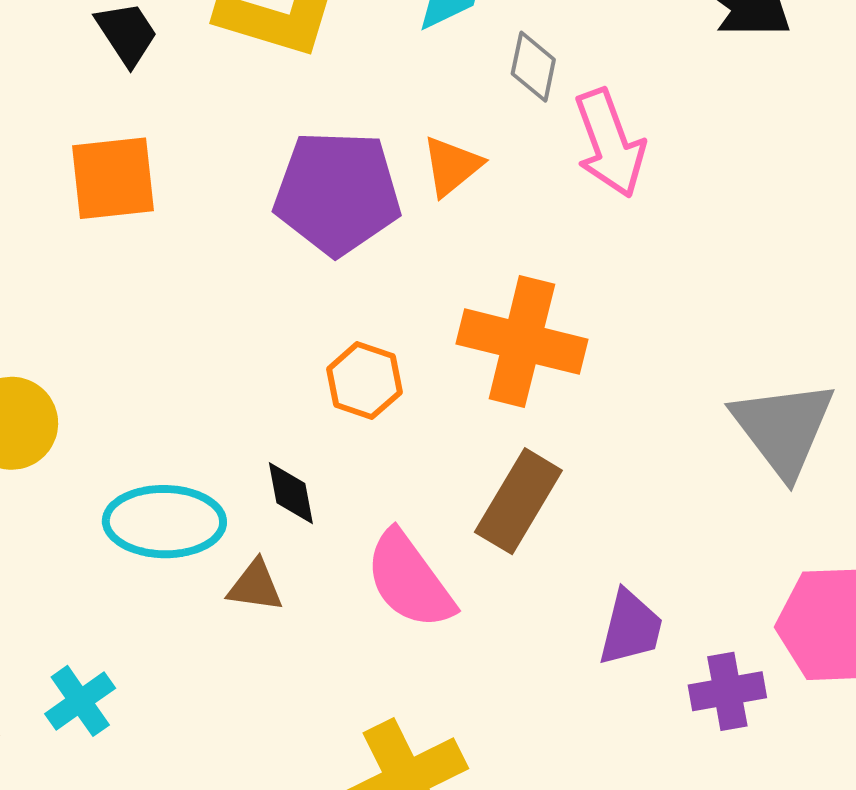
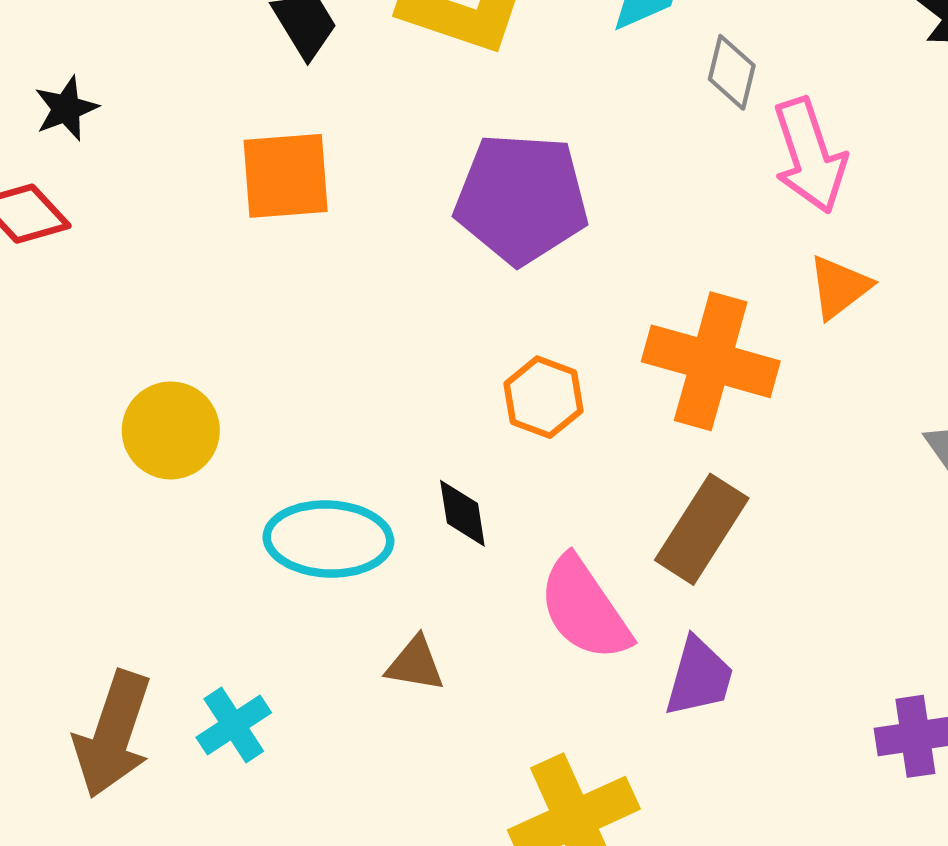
orange triangle: (452, 166) -> (839, 287), moved
brown triangle: (255, 586) -> (415, 664), moved
purple trapezoid: (631, 628) -> (699, 677), moved

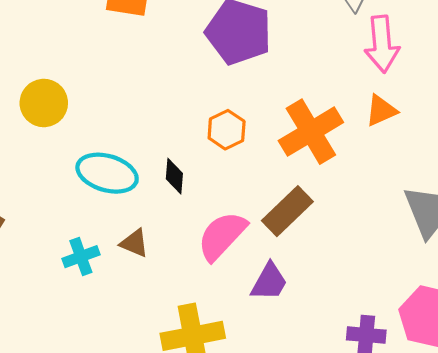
orange cross: (711, 361) -> (311, 132), turned 30
pink semicircle: (584, 609) -> (222, 236), turned 64
cyan cross: (234, 725) -> (81, 257), moved

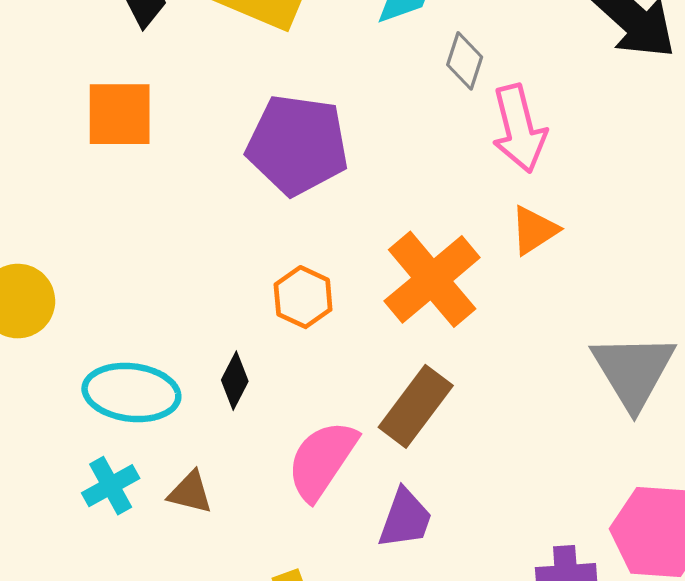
black diamond: (174, 176) -> (235, 381), turned 32
cyan cross: (81, 257) -> (111, 486), moved

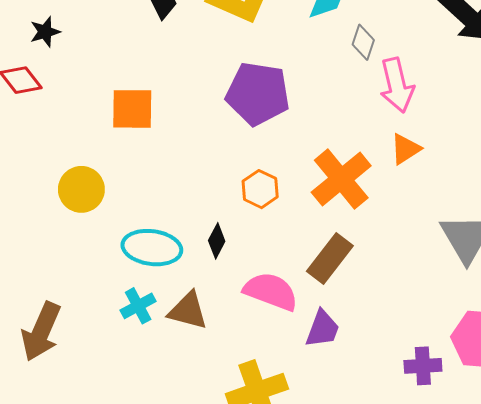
orange square: (120, 114) -> (132, 109), moved
pink semicircle: (322, 460) -> (271, 291), turned 76
brown triangle: (190, 492) -> (188, 311), size x1.4

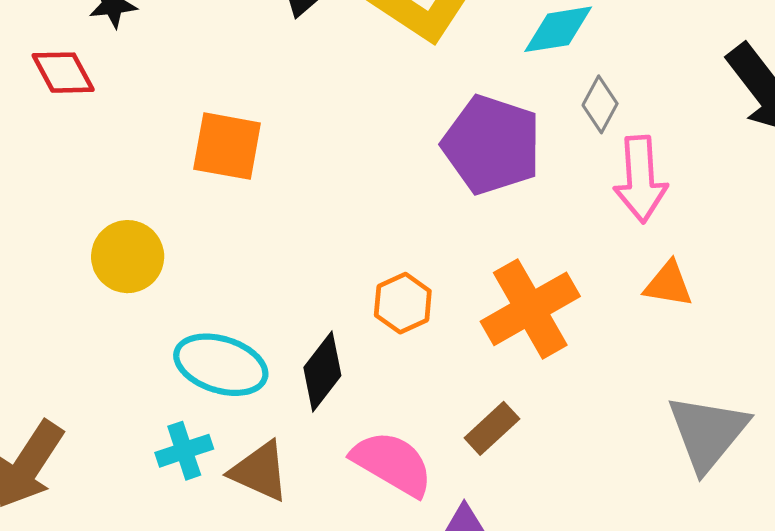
purple pentagon: (258, 94) -> (492, 145), moved
orange triangle: (405, 149) -> (668, 284), moved, turned 32
black diamond: (217, 241) -> (322, 372), size x1.4
brown rectangle: (330, 258) -> (492, 428), size x0.7

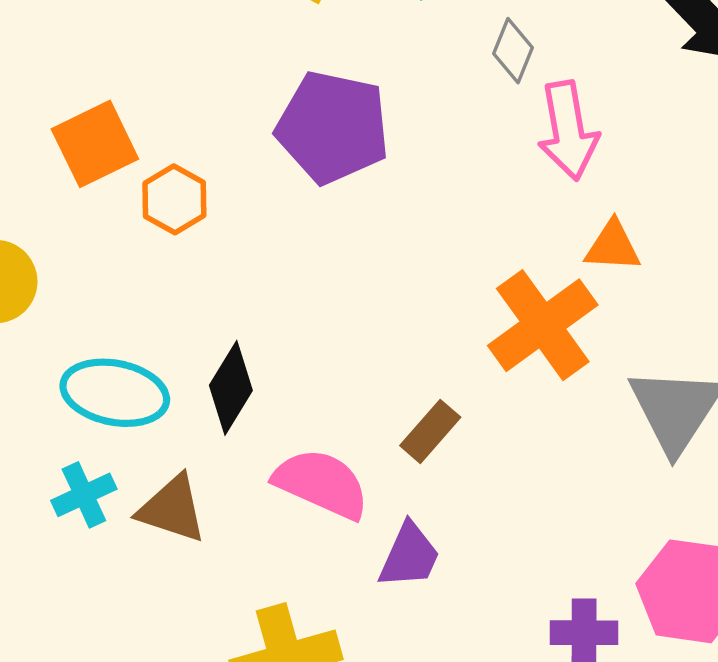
purple pentagon: (492, 145) -> (333, 127), moved
orange square: (227, 146) -> (95, 144), turned -30
orange hexagon: (403, 303) -> (174, 199), moved
orange cross: (530, 309) -> (543, 325), moved

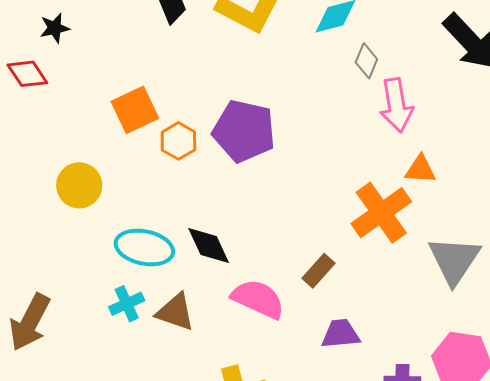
purple pentagon: (333, 127) -> (244, 131), moved
black diamond: (231, 388) -> (209, 246), turned -57
purple trapezoid: (409, 556) -> (341, 334), moved, turned -120

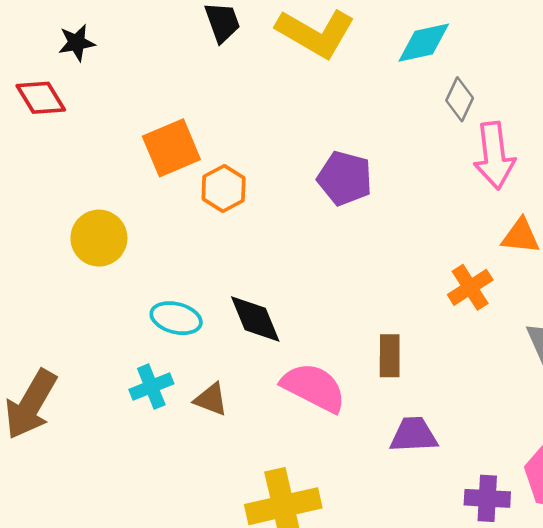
purple pentagon: (244, 131) -> (345, 178), moved, size x0.7
orange cross: (381, 213) -> (470, 287), size x0.6
cyan ellipse: (144, 247) -> (176, 318), size x0.7
brown rectangle: (318, 271) -> (390, 356), turned -44
brown triangle: (175, 312) -> (211, 399), size x0.7

